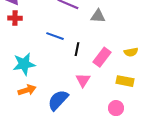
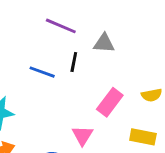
black line: (77, 49) -> (74, 62), moved

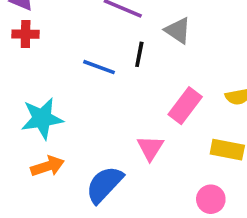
gray triangle: (104, 43) -> (178, 30), turned 30

